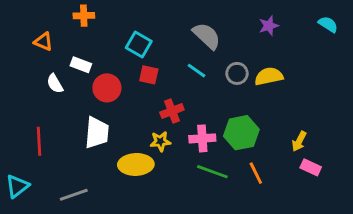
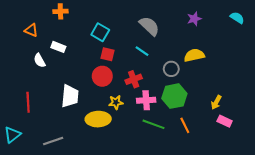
gray circle: (237, 73) -> (171, 69), moved
red circle: (107, 88) -> (102, 76), moved
red cross: (172, 111) -> (134, 79), moved

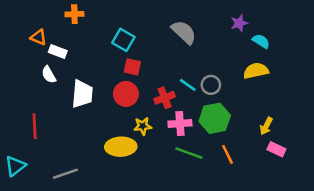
cyan semicircle: (237, 18) -> (261, 41), moved
white rectangle: (58, 47) -> (58, 51), moved
cyan line: (142, 51) -> (188, 85), moved
yellow semicircle: (194, 55) -> (256, 71), moved
white trapezoid: (70, 96) -> (82, 94), moved

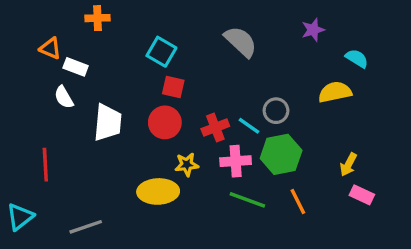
cyan semicircle: (261, 41) -> (357, 58), moved
cyan line: (188, 85) -> (249, 126), moved

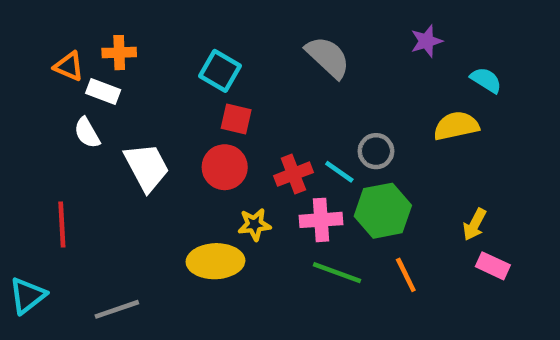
orange cross: (98, 18) -> (119, 53), moved
white trapezoid: (108, 122) -> (147, 167), turned -33

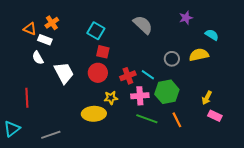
orange cross: (119, 53) -> (52, 23), turned -32
gray circle: (376, 151) -> (172, 59), moved

